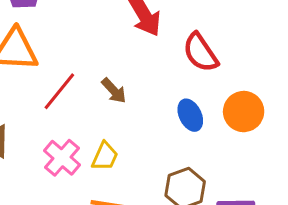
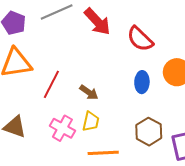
brown arrow: (114, 91) -> (89, 92), moved
blue ellipse: (190, 115) -> (142, 82), turned 40

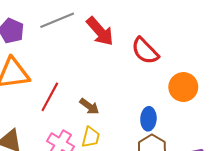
blue ellipse: (142, 82) -> (148, 119), moved

